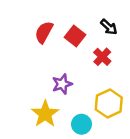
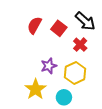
black arrow: (109, 27) -> (85, 21), size x1.5
yellow hexagon: (109, 103) -> (75, 73), moved

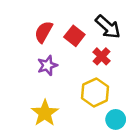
purple star: (49, 66) -> (47, 65), moved
cyan circle: (64, 97) -> (116, 119), moved

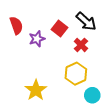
red semicircle: (44, 32) -> (16, 25), moved, turned 132
purple star: (47, 65) -> (37, 39), moved

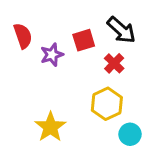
red square: (59, 29) -> (84, 40), turned 35

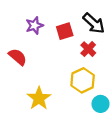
red semicircle: (23, 36) -> (18, 57), moved, turned -30
purple star: (52, 55) -> (34, 26), moved

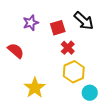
red cross: (88, 49) -> (68, 48), moved

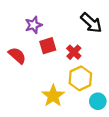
red square: (58, 28) -> (48, 46), moved
yellow star: (35, 88) -> (53, 96), moved

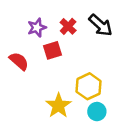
red cross: (74, 52) -> (68, 26), moved
cyan circle: (98, 101) -> (97, 112), moved

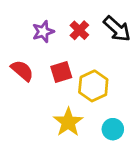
red square: (52, 50) -> (61, 72), moved
yellow hexagon: (88, 86) -> (93, 86), moved

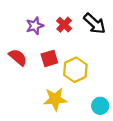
yellow star: (68, 122) -> (55, 99), turned 30
cyan circle: (113, 129) -> (100, 106), moved

